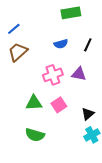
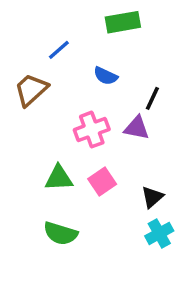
blue line: (14, 29) -> (59, 50), moved
blue semicircle: (61, 44) -> (106, 76), turned 40
black line: (88, 45) -> (152, 98), moved

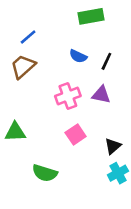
blue line: (59, 50) -> (28, 37), moved
black line: (152, 98) -> (106, 61), moved
green triangle: (59, 178) -> (15, 132), moved

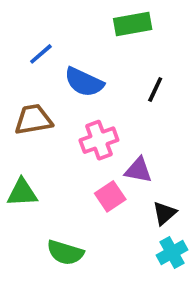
blue semicircle: (78, 56) -> (84, 82), moved, size x1.5
brown trapezoid: (23, 66) -> (33, 120), moved, turned 32
purple triangle: (101, 95) -> (138, 170), moved

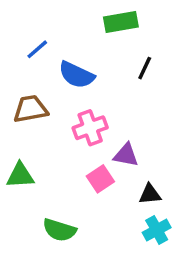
black line: (155, 90) -> (145, 68), moved
black triangle: (165, 213) -> (150, 194), turned 35

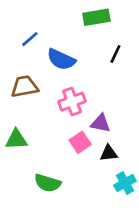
black triangle: (150, 194) -> (109, 153), moved

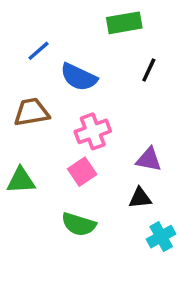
purple triangle: (101, 123) -> (149, 159), moved
pink square: (80, 142) -> (82, 172), moved
green semicircle: (48, 183) -> (79, 224), moved

